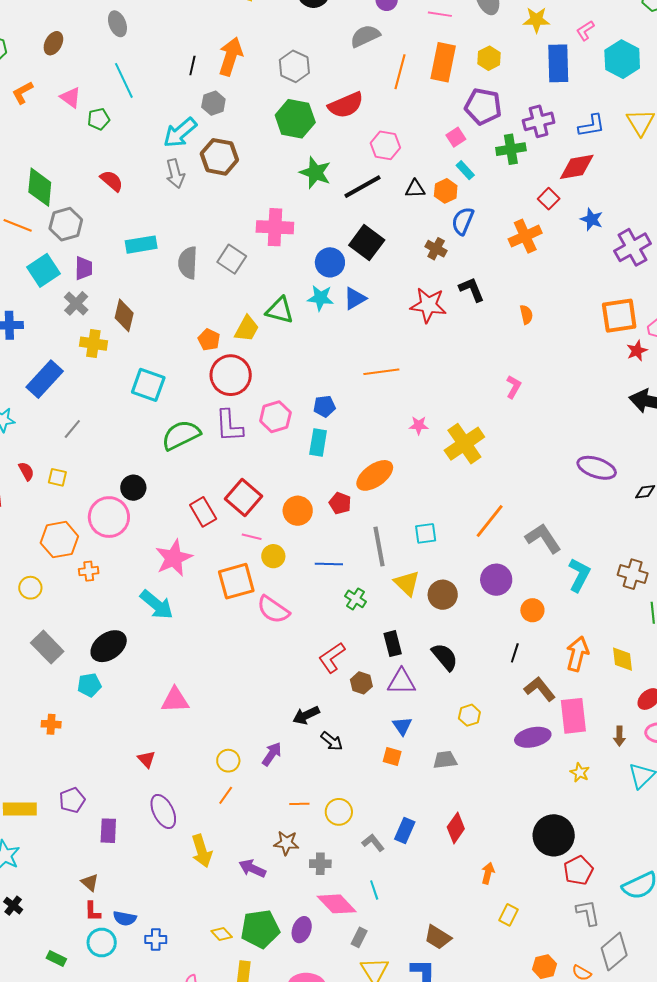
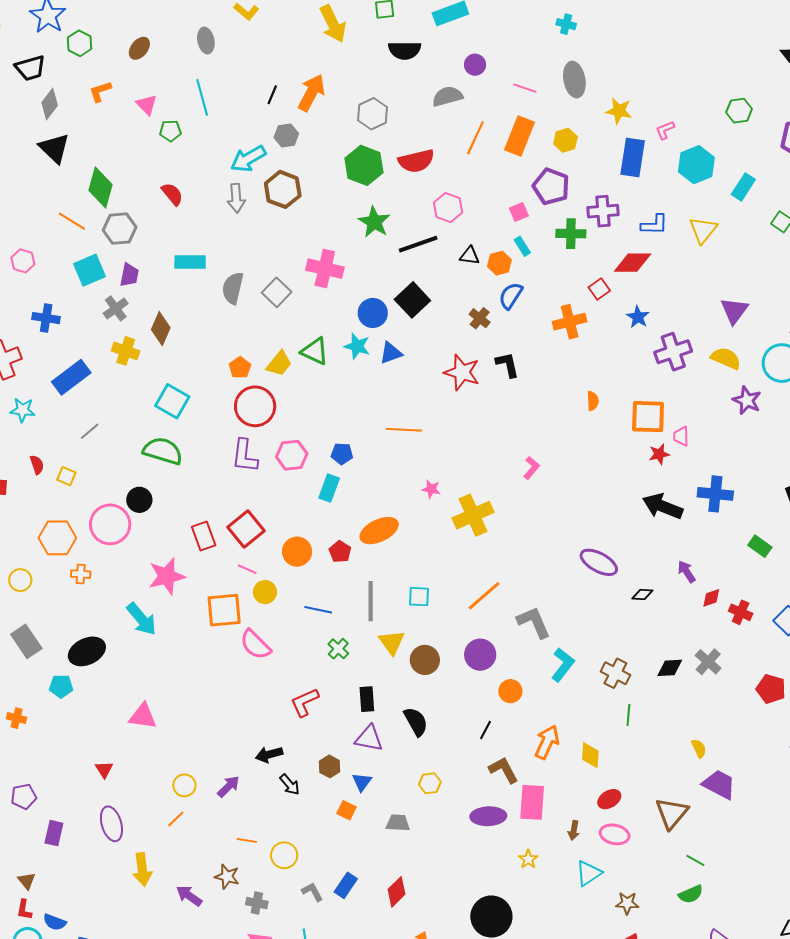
orange semicircle: (526, 315) -> (593, 401), moved
green semicircle: (181, 435) -> (163, 451), moved, turned 33
brown hexagon: (361, 683) -> (330, 766), moved

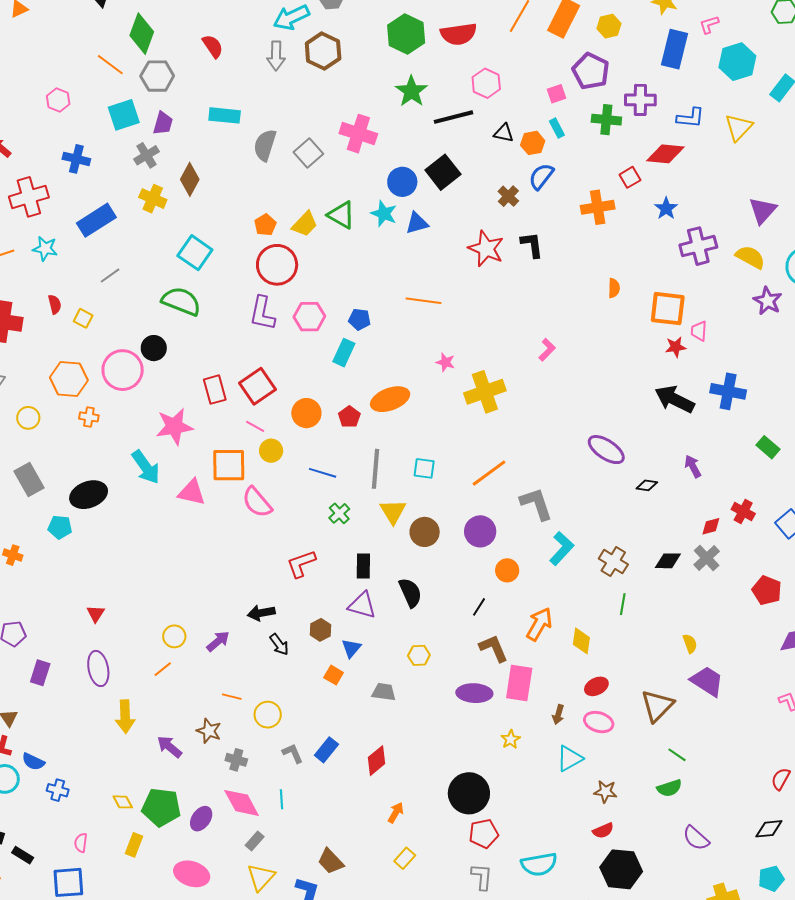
red diamond: (711, 598) -> (711, 526), moved
pink triangle: (143, 716) -> (192, 492), moved

